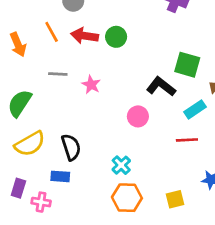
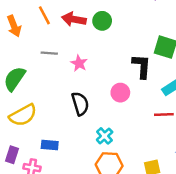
black L-shape: (161, 87) -> (142, 66), turned 55
black semicircle: (71, 147) -> (80, 104), moved

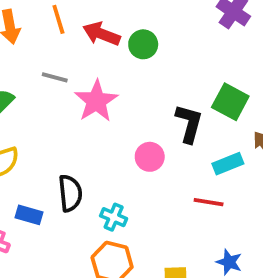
pink star: (79, 63) -> (96, 101), size x1.6
black semicircle: (80, 104) -> (70, 193), moved
cyan cross: (105, 136) -> (114, 217), turned -35

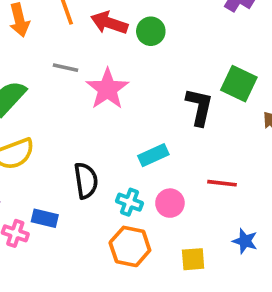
pink circle: (150, 157) -> (170, 203), moved
cyan rectangle: (228, 164) -> (153, 155), moved
blue rectangle: (29, 215) -> (45, 218), moved

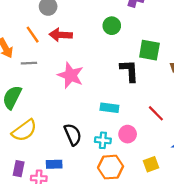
green circle: (151, 31) -> (112, 26), moved
gray line: (66, 68) -> (29, 63), moved
cyan rectangle: (153, 155) -> (109, 108), turned 48
red line: (222, 183) -> (156, 113), turned 54

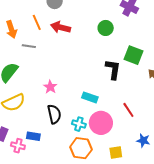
pink star: (71, 75) -> (50, 87), moved, size x0.6
pink circle: (128, 134) -> (101, 123), size x1.5

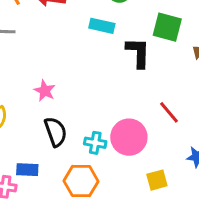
cyan rectangle: (90, 97) -> (102, 26), moved
orange hexagon: (81, 148) -> (81, 181), moved

